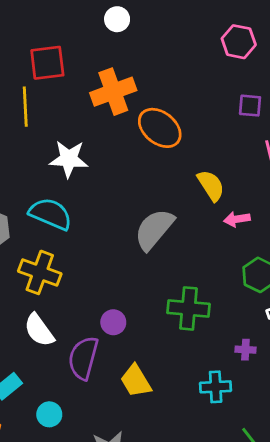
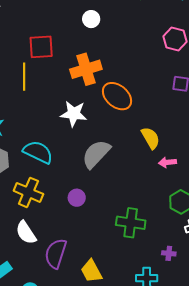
white star: (69, 159) -> (74, 114), moved
gray semicircle: (154, 229) -> (96, 154), moved
purple circle: (113, 322) -> (77, 198), moved

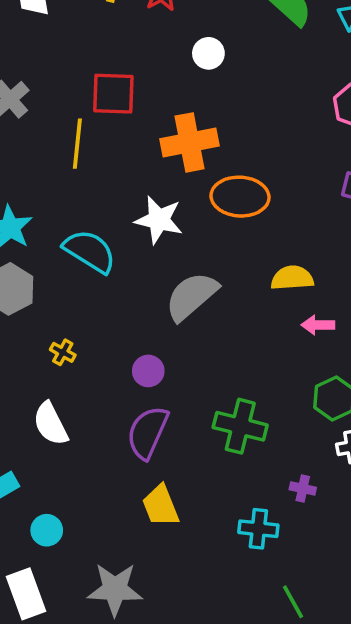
orange ellipse: (117, 96) -> (240, 197), turned -44
yellow semicircle: (151, 138) -> (292, 278), turned -70
cyan semicircle: (38, 152) -> (90, 251), moved
yellow cross: (28, 192) -> (63, 352), size x0.5
purple semicircle: (56, 253) -> (148, 432), moved

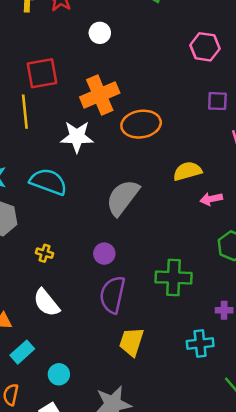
white star: (159, 220) -> (77, 137), moved
yellow trapezoid: (161, 506) -> (131, 342), turned 52

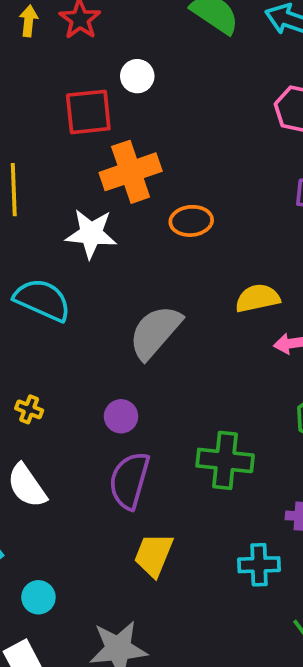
red square: (42, 73) -> (88, 112), moved
orange ellipse: (141, 124) -> (191, 221), size x0.7

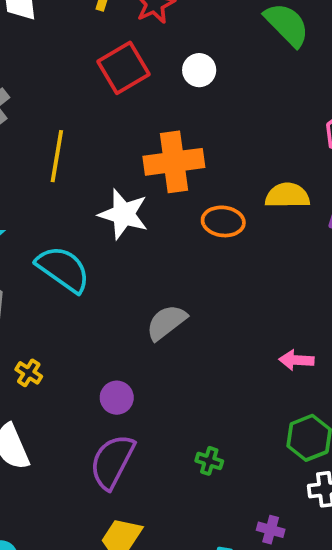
red square: (88, 112) -> (123, 68), moved, turned -36
yellow semicircle: (258, 298) -> (287, 196), moved
gray semicircle: (155, 332) -> (166, 322), size x0.7
green cross: (225, 460) -> (209, 461), size x0.5

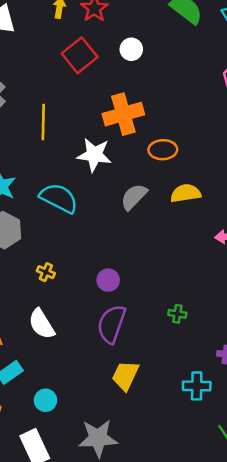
yellow semicircle: (287, 196) -> (186, 193), moved
gray semicircle: (166, 322) -> (134, 197), moved

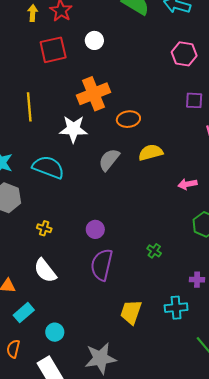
red square: (80, 55) -> (53, 50), turned 32
green cross: (177, 314) -> (154, 251), turned 32
yellow trapezoid: (125, 376) -> (131, 312), moved

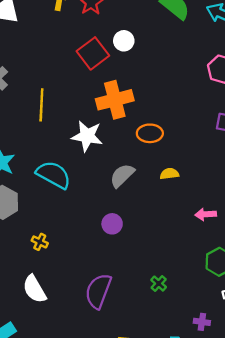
red square: (53, 50) -> (93, 53), moved, turned -32
yellow semicircle: (151, 153) -> (169, 174), size x0.7
purple circle: (95, 229) -> (112, 224), moved

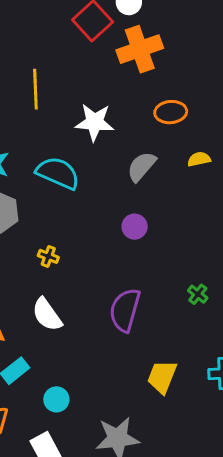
orange cross: (115, 100) -> (140, 49), moved

